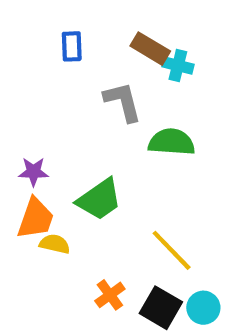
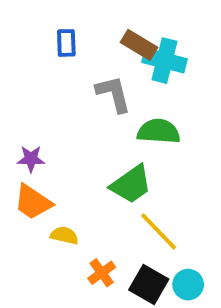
cyan cross: (178, 66) -> (165, 61), size x1.5
green trapezoid: (99, 199) -> (131, 184), moved
orange trapezoid: (36, 218) -> (33, 202), turned 105
yellow semicircle: (55, 244) -> (64, 235), moved

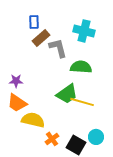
brown rectangle: (139, 45) -> (41, 38), moved, turned -72
yellow line: (159, 232) -> (82, 102), moved, turned -30
yellow semicircle: (64, 235) -> (33, 120), size x1.6
cyan circle: (188, 285) -> (96, 137), moved

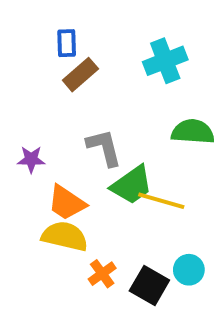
cyan cross: (84, 31) -> (165, 61), turned -35
gray L-shape: (58, 48) -> (104, 148), moved
green semicircle: (81, 67) -> (193, 132), moved
orange trapezoid: (17, 103) -> (67, 203), moved

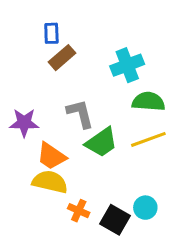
cyan cross: (165, 61) -> (127, 65), moved
purple star: (31, 159) -> (24, 123), size x1.4
yellow line: (161, 201) -> (148, 139), moved, turned -36
orange cross: (102, 274) -> (79, 211), turned -30

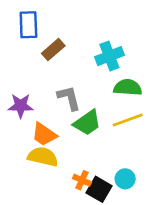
blue rectangle: (51, 33) -> (28, 25), moved, size x1.5
orange cross: (79, 211) -> (82, 180), moved

